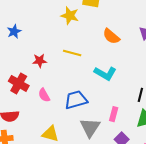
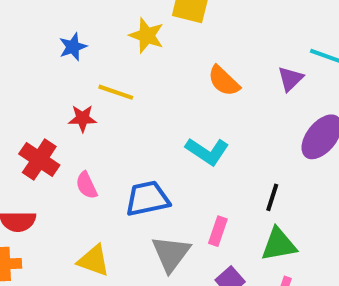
blue star: (14, 31) -> (73, 47), moved
yellow line: (72, 53) -> (116, 92), moved

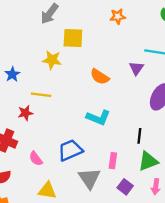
pink semicircle: (87, 185) -> (36, 159), moved

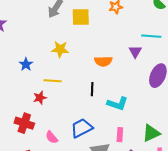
yellow square: (73, 38) -> (81, 17), moved
orange semicircle: (100, 77) -> (103, 61), turned -30
cyan L-shape: (98, 118) -> (117, 104), moved
black line: (139, 136) -> (92, 89), moved

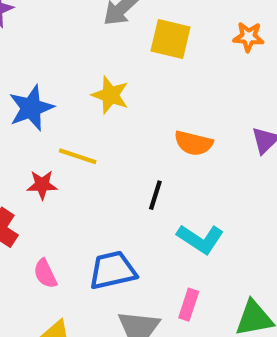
blue star: (26, 64) -> (31, 108), size x1.5

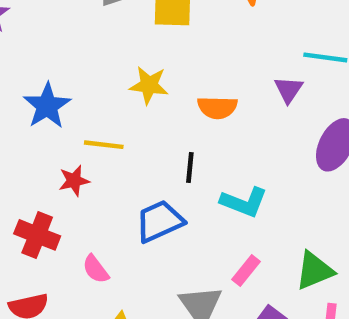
yellow star: (110, 95) -> (149, 85), moved
blue trapezoid: (113, 270) -> (160, 221), moved
pink rectangle: (189, 305) -> (246, 270), turned 32

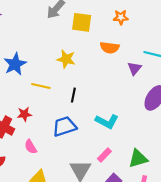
orange semicircle: (217, 107) -> (110, 48), moved
black line: (190, 167) -> (73, 95), moved
red star: (74, 181) -> (24, 114), moved

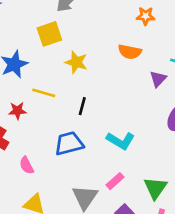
yellow square: (82, 22) -> (49, 34), moved, turned -30
red star: (24, 114) -> (17, 111), moved
green triangle: (138, 159) -> (155, 188), turned -42

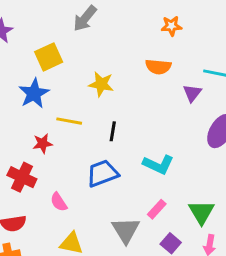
yellow square: (49, 34) -> (49, 57), moved

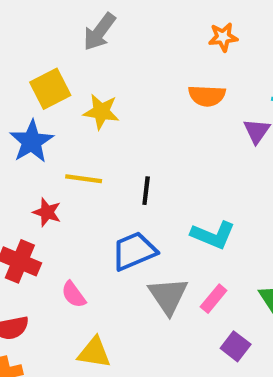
yellow star: (101, 84) -> (101, 112), moved
red star: (43, 143) -> (47, 212), turned 30
gray triangle: (126, 230) -> (168, 296), moved

